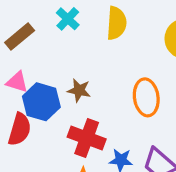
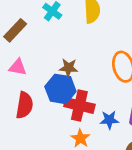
blue hexagon: (41, 102) -> (60, 89), moved

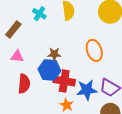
blue star: (109, 120) -> (87, 90), size x1.5

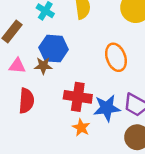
brown star: (54, 54) -> (43, 66), moved
blue hexagon: (49, 70) -> (54, 49), moved

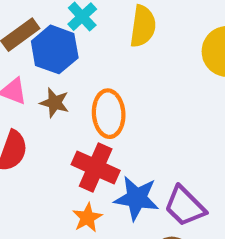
blue hexagon: (54, 49) -> (55, 49), moved
orange ellipse: (116, 57) -> (109, 114), moved

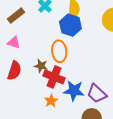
blue hexagon: (55, 49) -> (70, 25), moved
brown star: (55, 103) -> (41, 66), moved

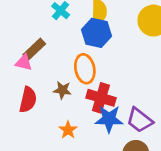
brown rectangle: (16, 16) -> (34, 49), moved
red cross: (54, 77) -> (101, 98), moved
orange star: (51, 101) -> (68, 130), moved

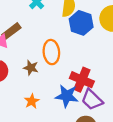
blue hexagon: (97, 33) -> (81, 23), moved
red cross: (101, 98) -> (82, 80), moved

